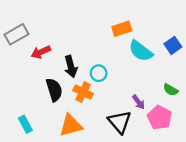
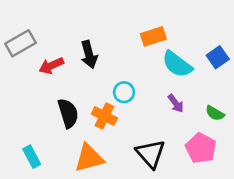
black arrow: (71, 67) -> (89, 54), moved
purple arrow: (138, 102) -> (176, 103), moved

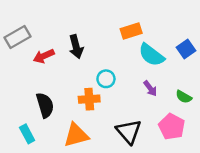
black semicircle: (68, 113) -> (45, 105), moved
orange cross: (104, 116) -> (89, 99), turned -30

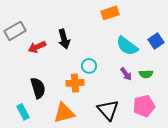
orange rectangle: (131, 31) -> (110, 13), moved
green semicircle: (184, 97) -> (146, 74), moved, turned -32
pink pentagon: (172, 127) -> (144, 106), turned 30

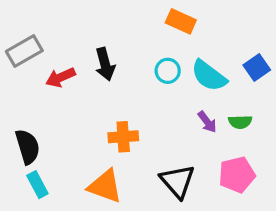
orange rectangle: (110, 13) -> (181, 21), turned 42
cyan circle: (89, 66) -> (168, 71), moved
black semicircle: (38, 88) -> (28, 147), moved
orange triangle: (64, 113) -> (105, 186), turned 35

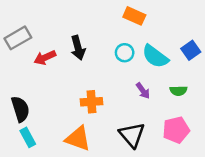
purple arrow: (207, 122) -> (143, 91), moved

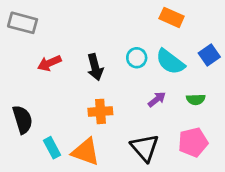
orange rectangle: (134, 16) -> (172, 17), moved
gray rectangle: (18, 38) -> (23, 23), moved, turned 45
black arrow: (78, 48) -> (95, 67), moved
purple arrow: (143, 91) -> (157, 99), turned -91
cyan rectangle: (28, 137) -> (52, 148), moved

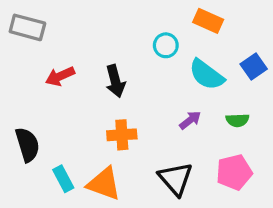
cyan circle: (137, 58) -> (166, 45), moved

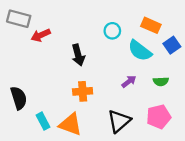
orange rectangle: (208, 21) -> (151, 25), moved
red arrow: (60, 76) -> (41, 35), moved
black triangle: (176, 179) -> (119, 121), turned 30

